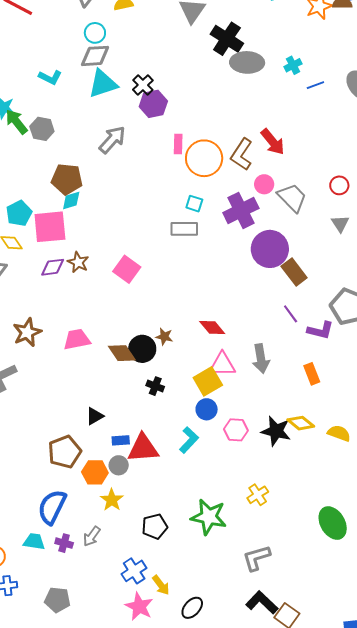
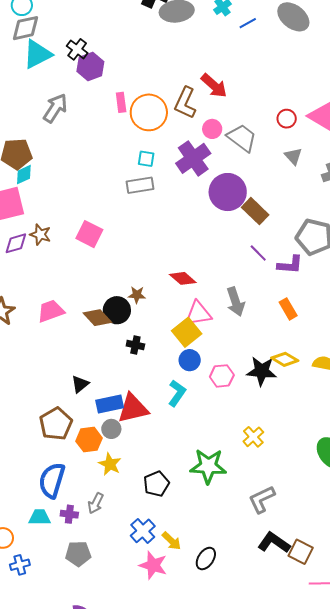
blue rectangle: (121, 440) -> (110, 404), size x1.5
gray pentagon: (57, 600) -> (78, 554), moved

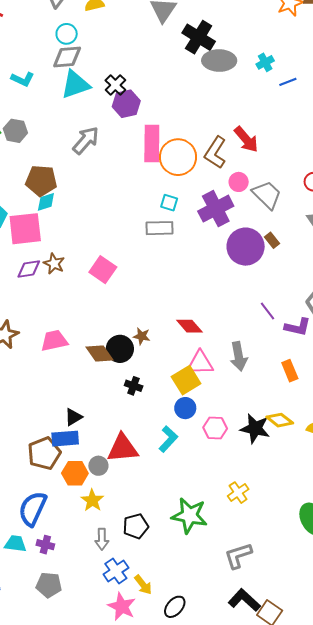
pink rectangle: (121, 102) -> (152, 143), size x1.8
brown rectangle: (255, 211) -> (272, 240), moved, size x0.6
blue rectangle: (110, 404) -> (65, 439), moved
gray arrow: (96, 503) -> (102, 539), moved, turned -35

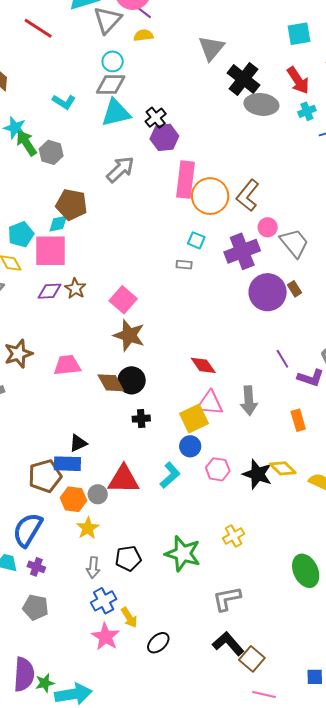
red arrow: (246, 139) -> (298, 80), moved
cyan diamond: (46, 202) -> (58, 224), moved
gray rectangle: (160, 228) -> (184, 265), size x0.6
brown star: (142, 336) -> (129, 335), moved, size x1.8
black cross: (134, 386) -> (141, 419), turned -30

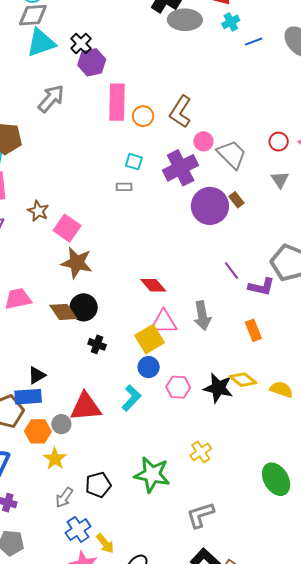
orange circle: (210, 196) -> (143, 116), size x0.6
brown star: (75, 288) -> (38, 211), moved
black cross: (141, 419) -> (97, 344), turned 30
gray arrow: (93, 568) -> (64, 497), turned 35

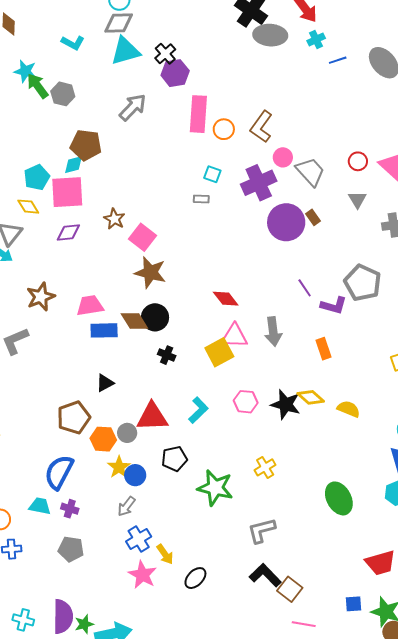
blue circle: (149, 367) -> (135, 475), moved
blue rectangle: (28, 397) -> (104, 330), moved
black pentagon: (98, 485) -> (174, 459), moved

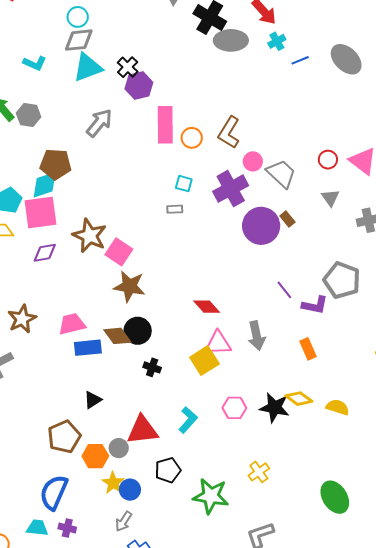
cyan diamond: (74, 165) -> (45, 185), size x1.4
brown star: (114, 219) -> (90, 236), size x1.6

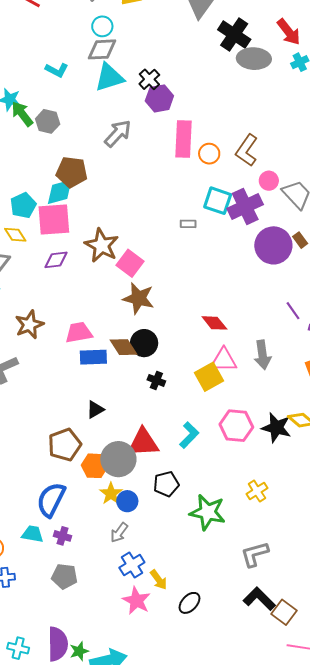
cyan square: (184, 184) -> (218, 201), moved, size x1.6
pink hexagon: (234, 408) -> (236, 426), size x1.4
gray circle: (119, 448) -> (118, 459), size x1.8

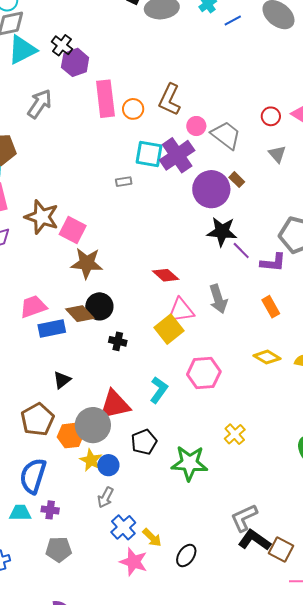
black star: (276, 428) -> (222, 232), moved
gray L-shape: (255, 554) -> (244, 518), moved

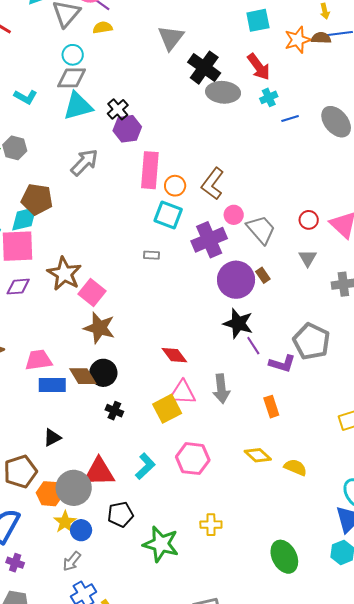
cyan square: (149, 154) -> (168, 215), moved
yellow cross: (235, 434) -> (211, 525), turned 30

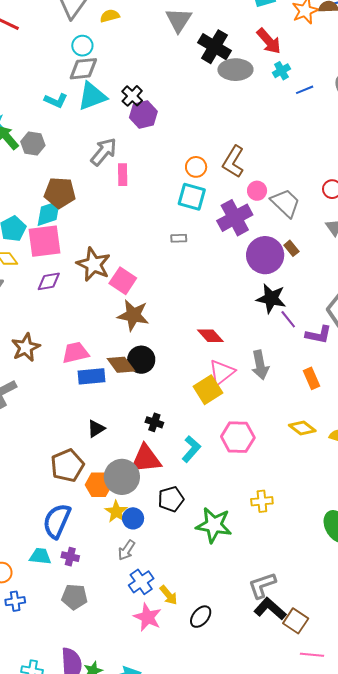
cyan L-shape: (26, 97) -> (56, 100), moved
pink rectangle: (150, 170) -> (123, 175), moved, size x0.6
pink triangle: (182, 393) -> (222, 372), turned -36
black cross: (114, 411) -> (154, 422), moved

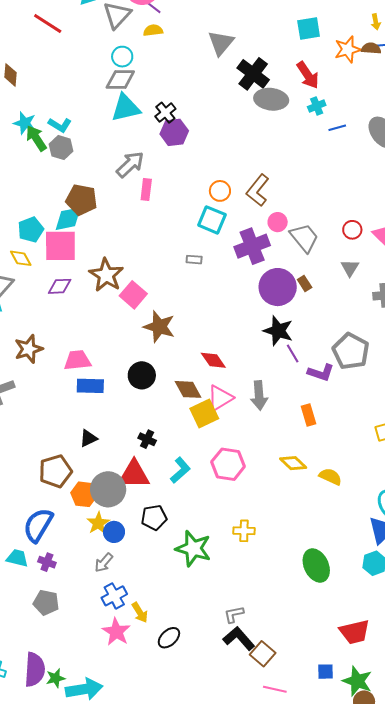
cyan L-shape: (56, 100) -> (60, 125), moved
brown star: (133, 315) -> (159, 327), moved
brown diamond: (121, 365) -> (188, 389), moved
gray L-shape: (262, 585) -> (234, 614), size x0.7

